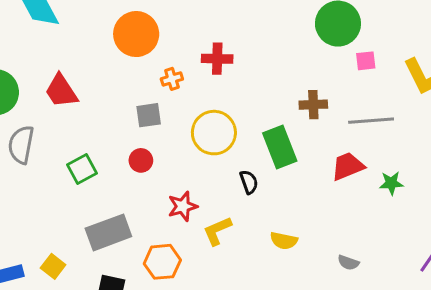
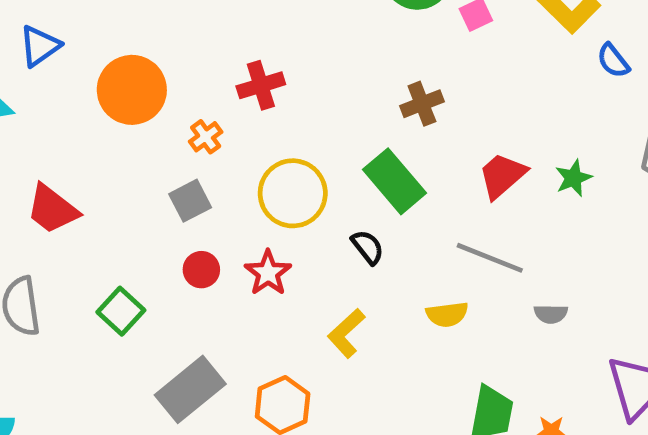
gray line: (371, 121) -> (490, 258), moved, turned 45
red star: (183, 206) -> (268, 273), moved

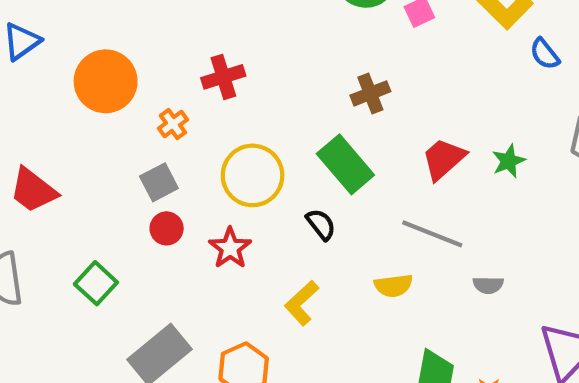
red circle: (201, 270) -> (167, 228), moved

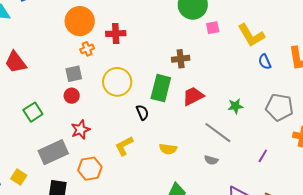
orange circle: (106, 81) -> (80, 21), moved
red trapezoid: (444, 159) -> (193, 96), moved
green rectangle: (345, 164) -> (161, 88), turned 40
gray line: (432, 234) -> (218, 133), moved
red star: (230, 248) -> (81, 130), moved

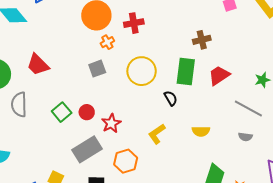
red circle: (72, 96) -> (87, 112), moved

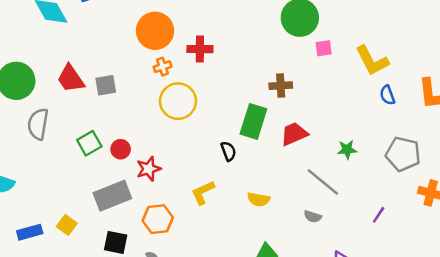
gray square: (97, 69) -> (106, 85), moved
yellow circle: (142, 71) -> (178, 101), moved

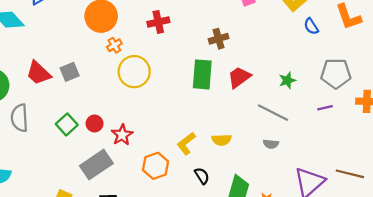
red cross: (200, 49) -> (158, 22), moved
black semicircle: (228, 151) -> (202, 176), moved
yellow L-shape: (203, 192) -> (186, 144), moved
purple line: (379, 215) -> (325, 108), moved, turned 56
orange hexagon: (158, 219) -> (156, 166), moved

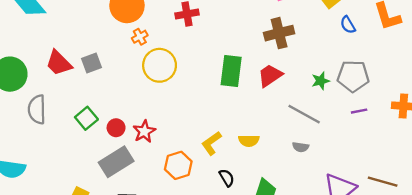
brown cross: (219, 39) -> (279, 33), moved, size x1.4
gray pentagon: (336, 74) -> (353, 76), moved
red circle: (95, 124) -> (116, 128), moved

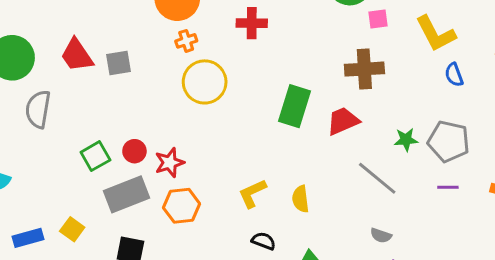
green square: (86, 118) -> (95, 156), moved
yellow semicircle: (249, 141) -> (301, 199), turned 72
gray semicircle: (301, 147) -> (381, 236), moved
orange hexagon: (178, 165) -> (182, 206), moved
black semicircle: (227, 178) -> (264, 241), turned -48

